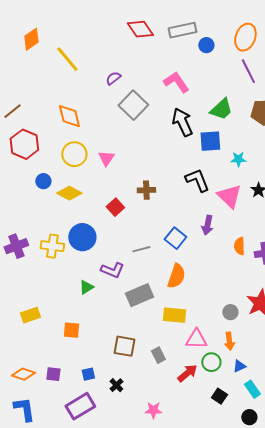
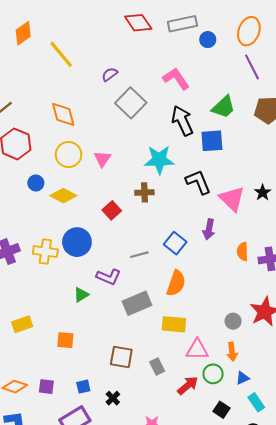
cyan star: (238, 159) -> (159, 160), moved, size x1.8

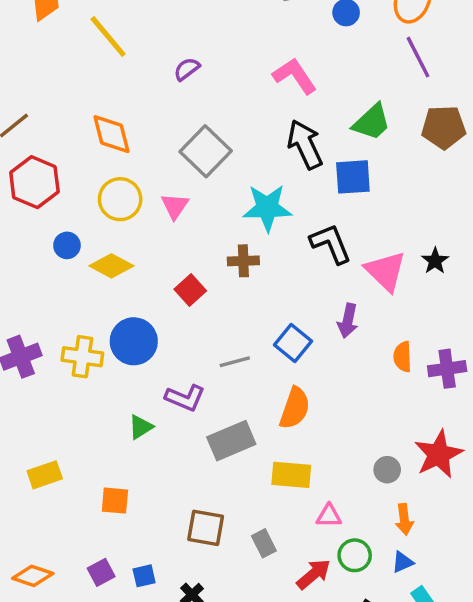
gray square: (131, 103) -> (206, 151), moved
pink triangle: (197, 350) -> (329, 516), size x0.7
orange arrow: (232, 352) -> (404, 519), moved
purple square: (46, 387) -> (101, 572), moved, turned -35

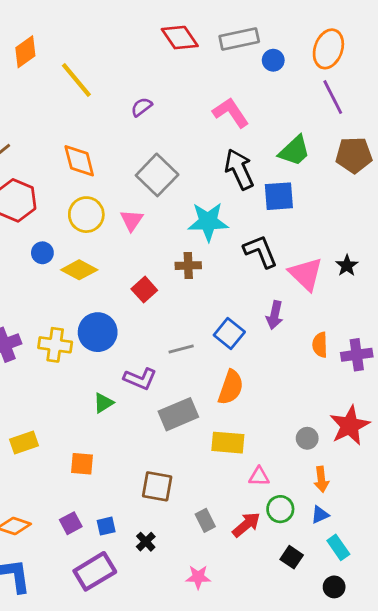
gray rectangle: (264, 543) -> (205, 520), moved

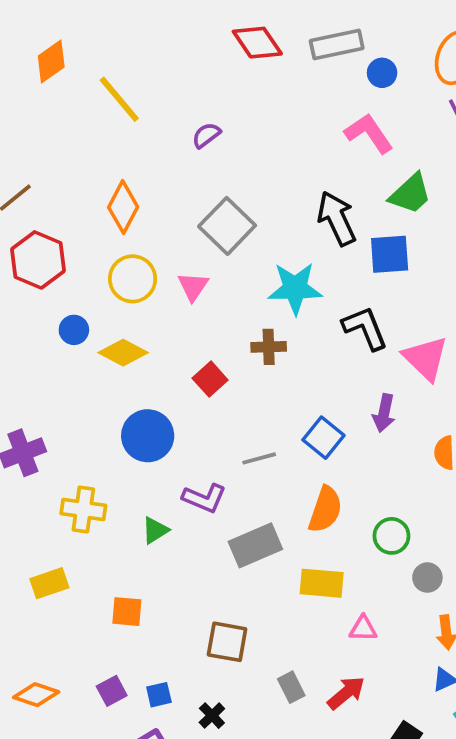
pink L-shape: (231, 113) -> (369, 133), moved
orange diamond: (79, 161) -> (123, 207), turned 42
yellow cross: (55, 345) -> (83, 509), moved
green circle: (280, 509) -> (391, 536), moved

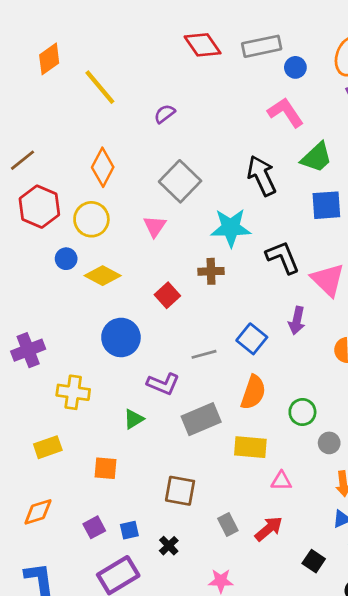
blue square: (390, 254) -> (326, 205), moved
yellow circle: (133, 279) -> (91, 219), moved
green triangle: (155, 530) -> (134, 419), moved
orange diamond: (36, 695) -> (38, 512), moved, turned -36

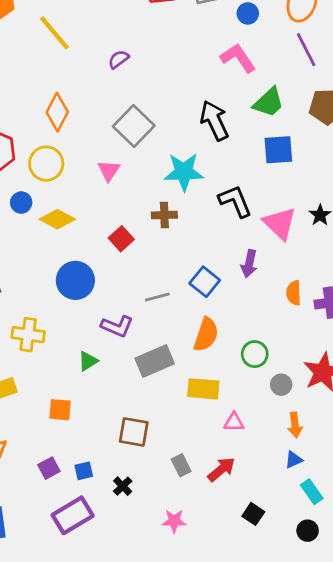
black square: (314, 561) -> (253, 514), moved

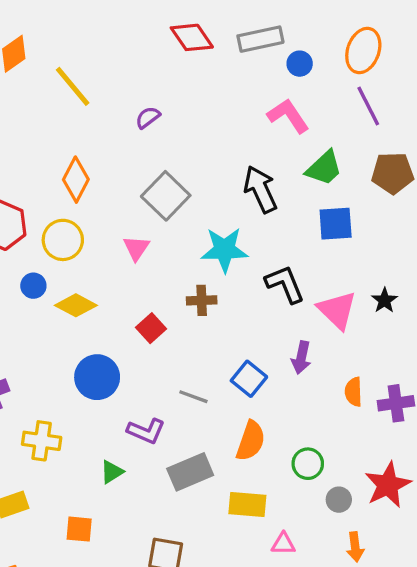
gray line: (157, 297) -> (193, 397), turned 35

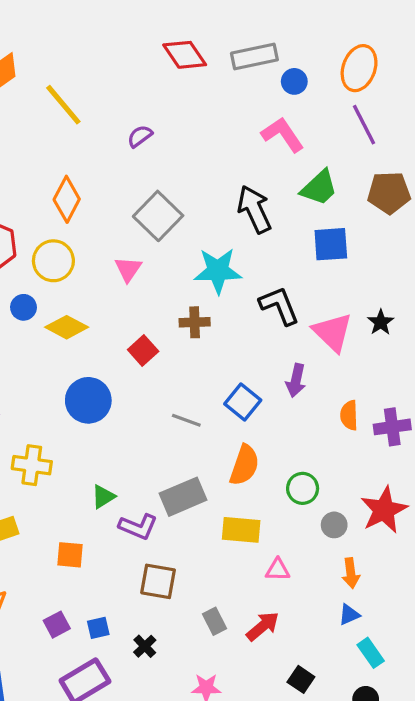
purple L-shape: (146, 431) -> (138, 527), moved

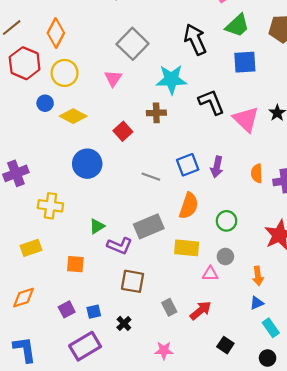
orange diamond: (67, 199) -> (56, 33), moved
purple arrow: (296, 380) -> (217, 167), moved
blue square: (243, 402) -> (188, 165), turned 30
gray circle: (334, 525) -> (225, 257), moved

